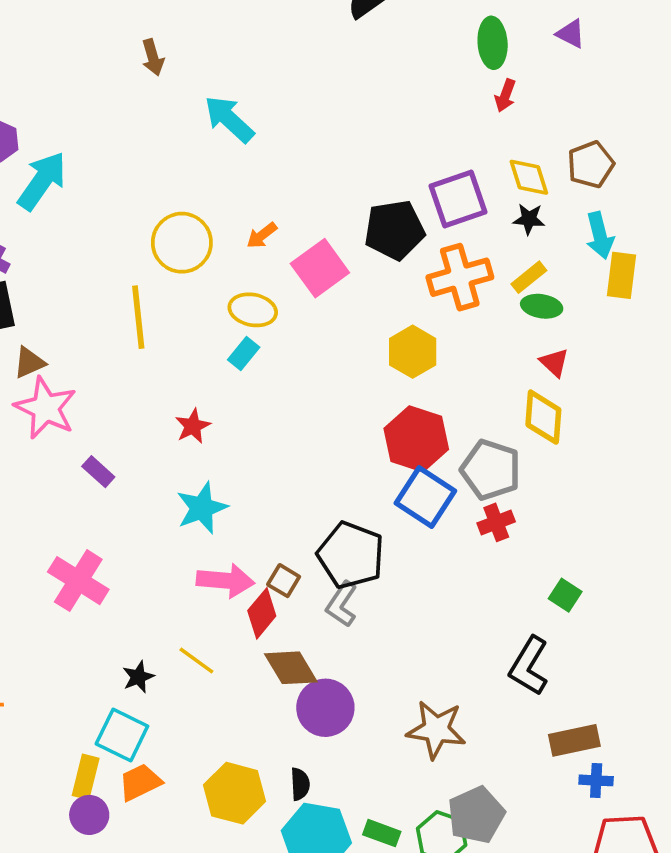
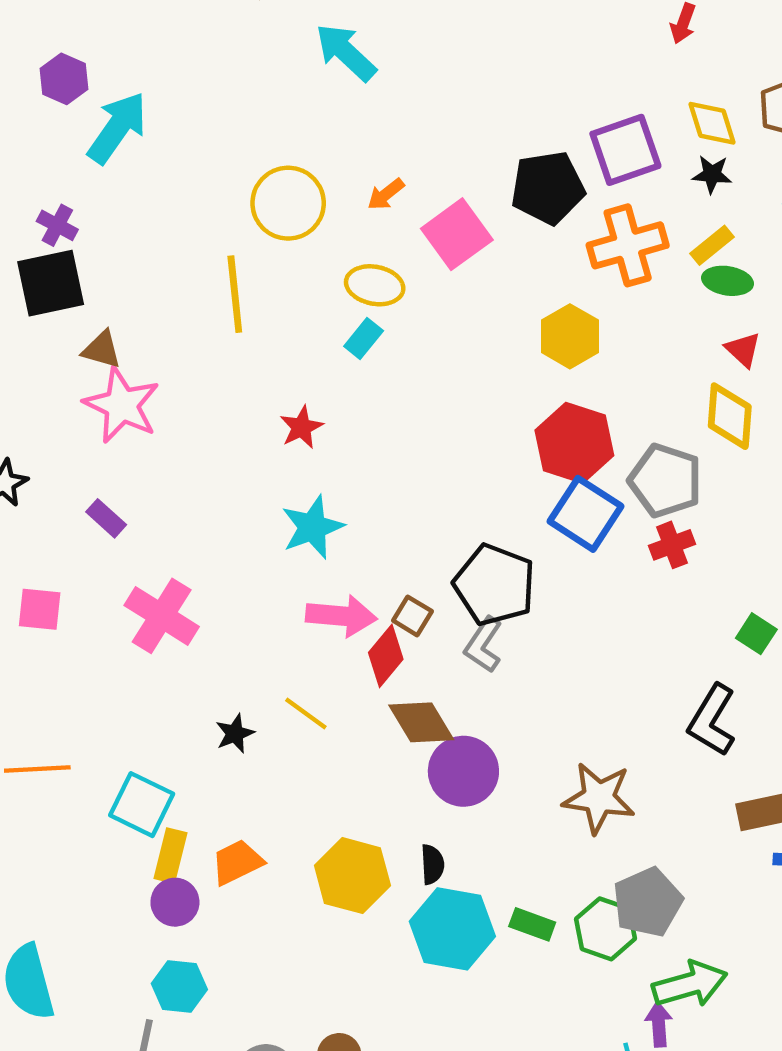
brown triangle: (29, 363) -> (102, 350), turned 40
purple rectangle: (98, 472) -> (106, 518), moved
cyan square: (122, 735) -> (142, 805), moved

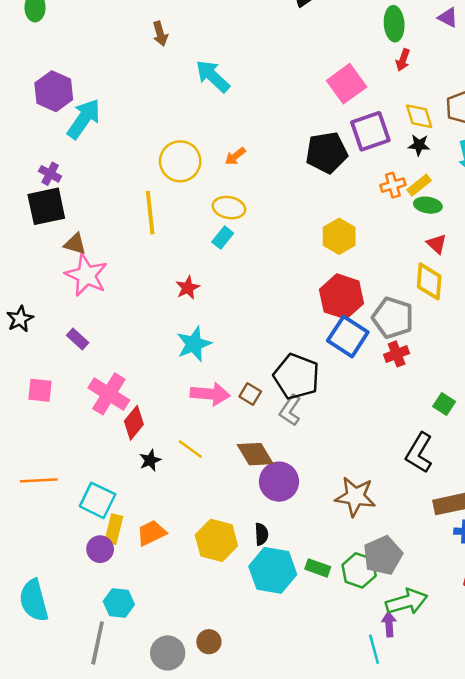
purple hexagon: (64, 79) -> (54, 91), size x1.4
pink square: (457, 234) -> (347, 84), moved
orange cross: (628, 245) -> (393, 185), moved, size x0.6
red diamond: (386, 656) -> (134, 423), moved
purple circle: (175, 902) -> (100, 549), moved

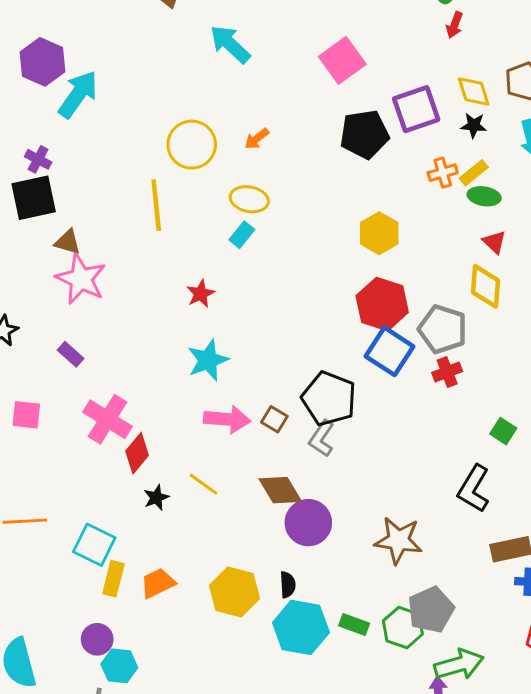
pink square: (347, 84) -> (342, 60), moved
purple circle: (100, 549) -> (97, 639), moved

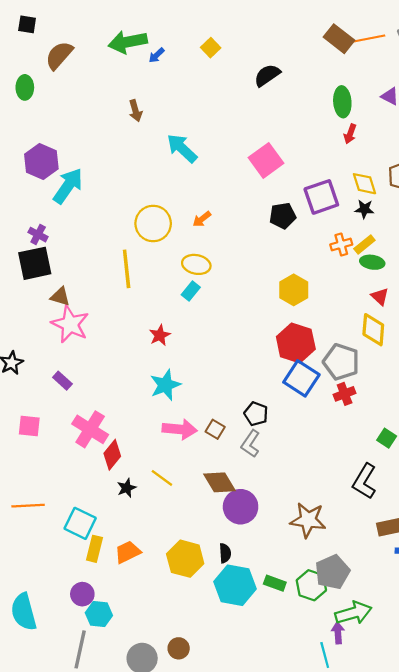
black pentagon: (364, 134) -> (283, 216), size x0.7
black pentagon: (329, 399) -> (256, 414), size x0.6

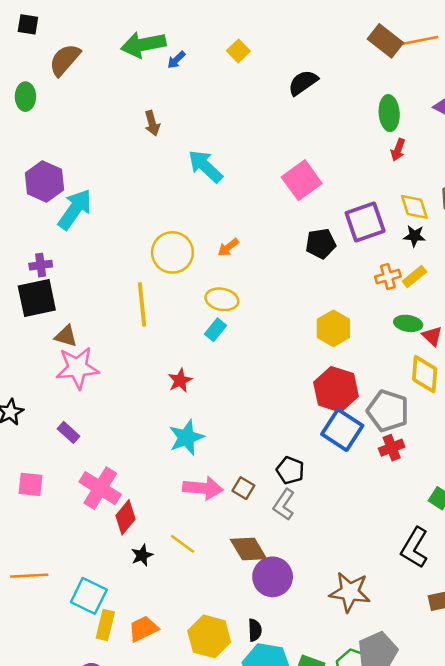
purple cross: (38, 235) -> (41, 265), turned -36
green ellipse: (372, 262) -> (408, 323), moved
pink star: (70, 324) -> (77, 368), turned -30

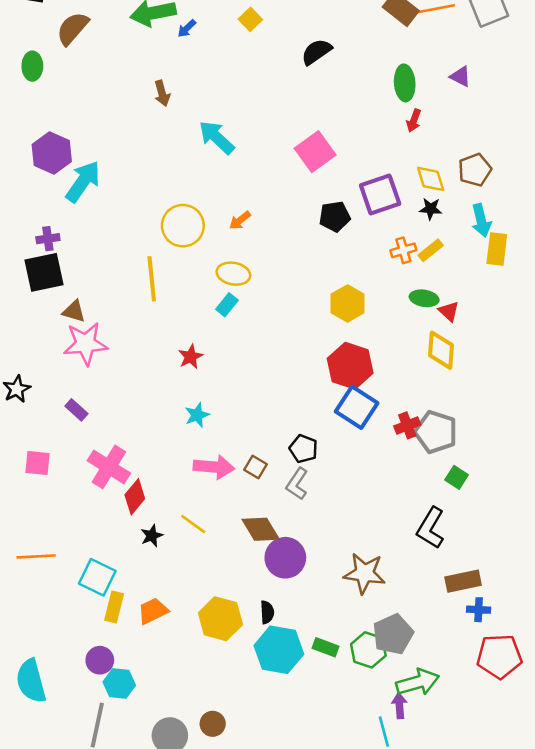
gray pentagon: (388, 411) -> (436, 432), moved
cyan star: (186, 437) -> (197, 415), size x0.7

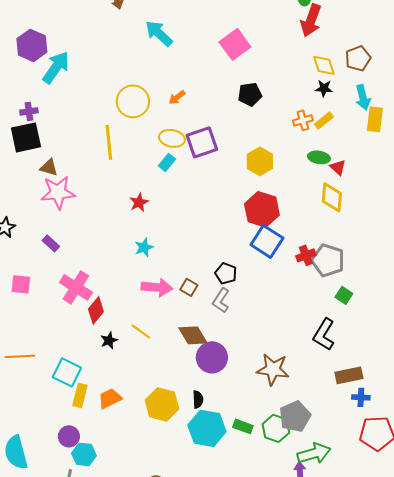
red arrow: (414, 121) -> (311, 20), size x1.8
purple square: (380, 194) -> (202, 142), moved

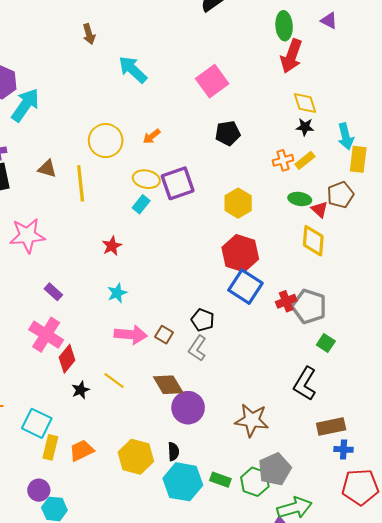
brown pentagon: (358, 58) -> (340, 195), moved
brown triangle: (49, 167) -> (47, 169), moved
purple rectangle: (51, 243) -> (53, 292), moved

